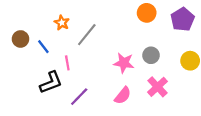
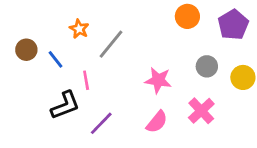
gray circle: (151, 55) -> (207, 66), moved

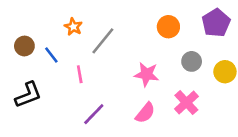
orange circle: (187, 16) -> (168, 27), moved
black L-shape: (65, 105) -> (28, 95), moved

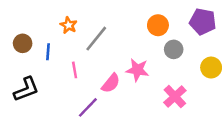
purple pentagon: (216, 23) -> (203, 22), turned -30
blue line: (51, 55) -> (48, 52), turned 42
gray circle: (192, 61) -> (174, 49), moved
pink semicircle: (145, 113) -> (111, 83), moved

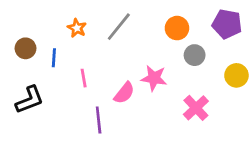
gray line: (96, 39) -> (119, 27), moved
purple line: (88, 107) -> (99, 120), turned -50

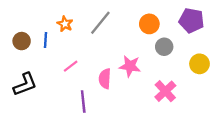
blue line: (54, 58) -> (46, 40), moved
pink line: (84, 78) -> (71, 66), turned 63
pink semicircle: (124, 93) -> (105, 79), turned 144

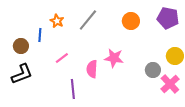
brown circle: (22, 41) -> (21, 46), moved
gray circle: (164, 47) -> (153, 70), moved
pink cross: (165, 91) -> (170, 84), moved

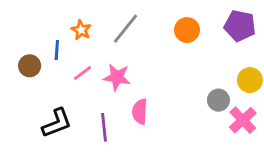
pink line: (62, 58) -> (83, 73), moved
pink star: (114, 58) -> (117, 77), moved
pink semicircle: (92, 69) -> (140, 112), moved
black L-shape: (22, 74) -> (57, 123), moved

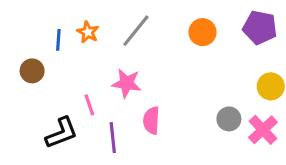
blue line: (57, 50) -> (58, 40), moved
pink line: (83, 73) -> (89, 105), moved, turned -72
gray circle: (218, 100) -> (229, 119), moved

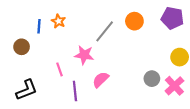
gray line: (136, 31) -> (105, 31), moved
pink semicircle: (151, 120) -> (101, 80), turned 42
black L-shape: (62, 133) -> (27, 90), moved

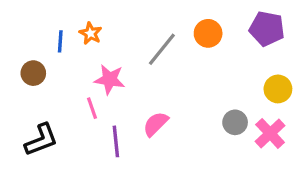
pink star: (84, 55) -> (110, 79), moved

